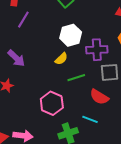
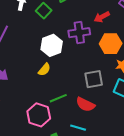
purple cross: (97, 50) -> (79, 33), moved
green line: (76, 78) -> (58, 98), moved

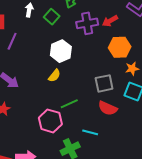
purple cross: (79, 33) -> (87, 23), moved
red semicircle: (85, 104) -> (108, 108), moved

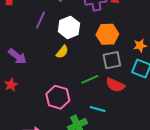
purple line: (12, 41) -> (40, 20), moved
orange hexagon: (120, 47) -> (107, 34), moved
green line: (69, 104) -> (90, 79), moved

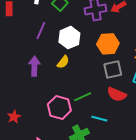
purple arrow: (17, 56) -> (34, 66), moved, turned -126
green line: (90, 79) -> (83, 97), moved
red star: (11, 85) -> (14, 117), moved

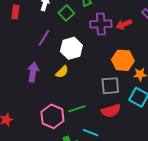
orange hexagon: (108, 44) -> (123, 60), moved
red semicircle: (117, 94) -> (111, 111), turned -48

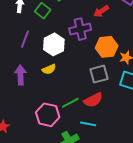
purple cross: (101, 24) -> (80, 29), moved
yellow semicircle: (62, 72) -> (49, 69), turned 32
red semicircle: (111, 111) -> (93, 100), moved

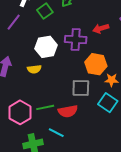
purple line: (25, 39) -> (14, 22), moved

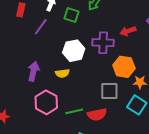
green square: (45, 11) -> (72, 15), turned -35
pink hexagon: (20, 112) -> (46, 102), moved

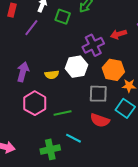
purple cross: (103, 43) -> (93, 45), turned -30
white hexagon: (74, 51) -> (76, 67), moved
red semicircle: (97, 115) -> (100, 120), moved, turned 30

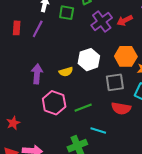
red rectangle: (12, 10) -> (17, 28), moved
purple cross: (93, 45) -> (102, 21), moved

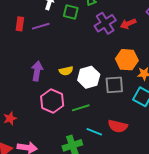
purple line: (38, 29) -> (41, 26), turned 42
white hexagon: (89, 60) -> (89, 77), moved
red semicircle: (121, 108) -> (118, 126), moved

